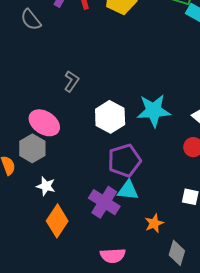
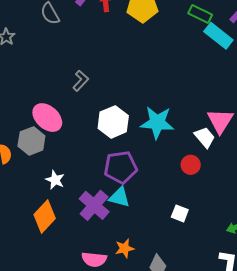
white star: (46, 186) -> (55, 180), moved
orange star: (154, 223) -> (125, 248), moved

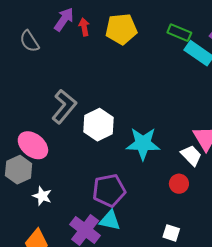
gray L-shape: (81, 81) -> (64, 106), size x1.6
white hexagon: (113, 122) -> (98, 125), moved
white star: (55, 180) -> (42, 196), moved

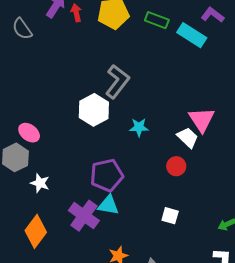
green rectangle: (179, 33) -> (157, 20), moved
gray L-shape: (64, 106) -> (117, 81), moved
cyan star: (143, 144) -> (139, 127), size x0.6
pink ellipse: (33, 145) -> (29, 133), size x0.7

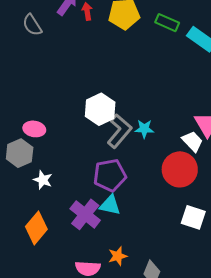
gray L-shape: (117, 81) -> (119, 131), moved
pink ellipse: (29, 133) -> (34, 129), turned -30
red circle: (176, 166) -> (180, 169), size x1.8
white square: (170, 216) -> (193, 217), moved, size x1.4

